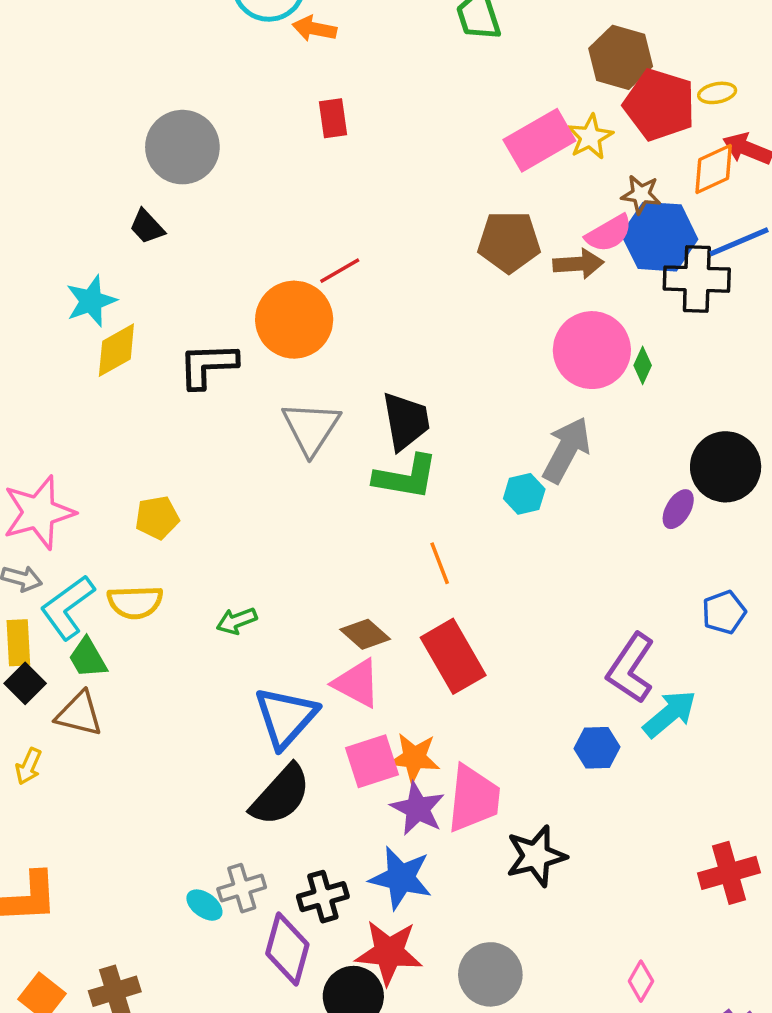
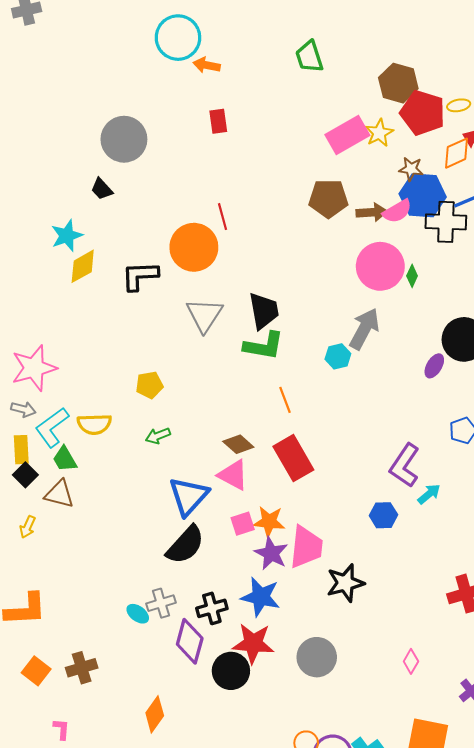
pink semicircle: (609, 233) -> (397, 211), moved
red line: (340, 271) -> (222, 217), turned -75
yellow pentagon: (157, 518) -> (149, 385), moved
cyan arrow: (670, 714) -> (429, 494), size x0.7
pink square: (372, 761) -> (243, 524), size x0.7

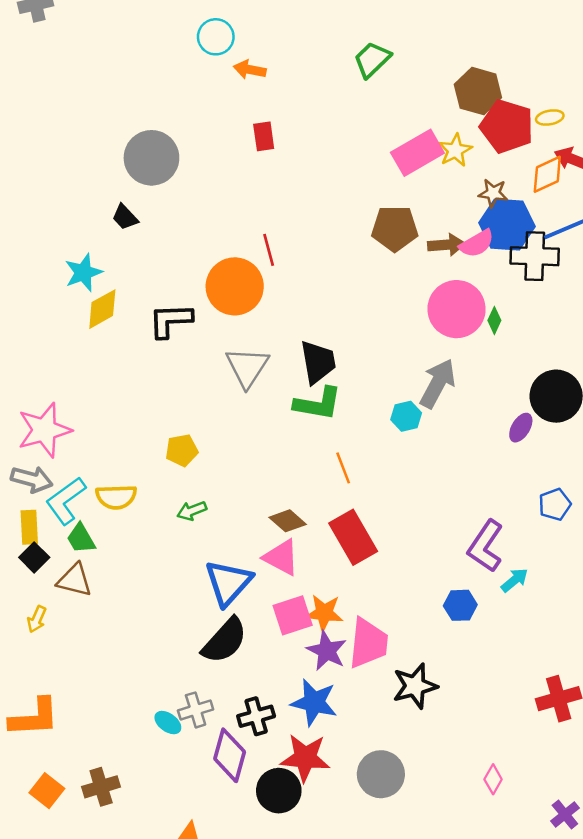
cyan circle: (178, 38) -> (216, 37), size x0.7
green trapezoid: (309, 57) -> (372, 60), turned 64
gray arrow: (23, 409) -> (32, 479), size x1.4
pink square: (243, 524) -> (293, 615), size x1.4

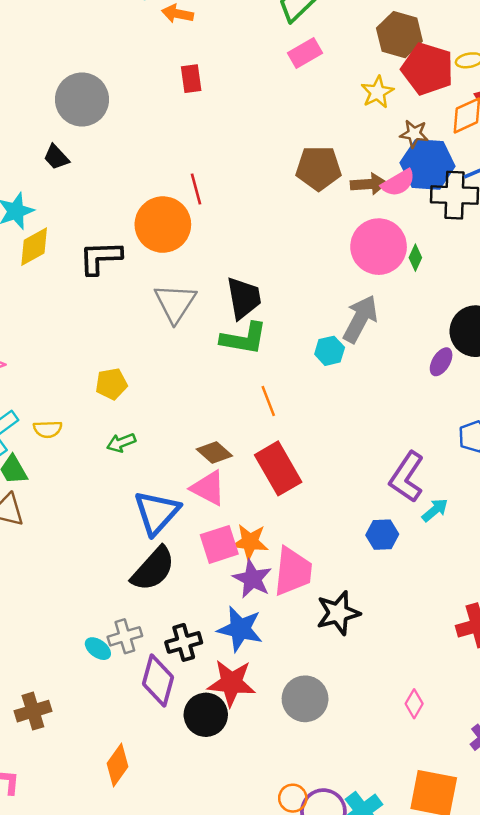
pink rectangle: (417, 153) -> (305, 53), moved, size x0.7
yellow semicircle: (116, 497) -> (48, 429), size x0.7

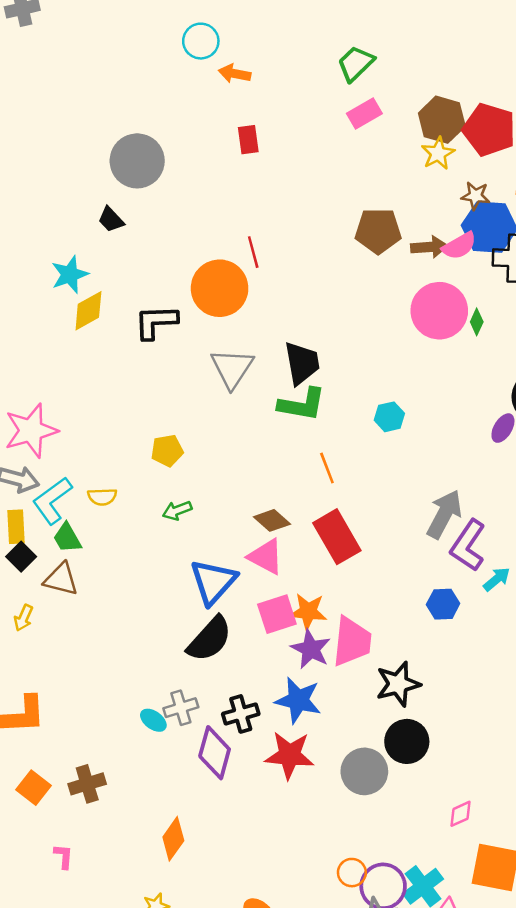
brown hexagon: (399, 35) -> (442, 120), moved
gray arrow: (360, 319) -> (444, 514), moved
pink diamond: (414, 704) -> (460, 814), moved, turned 36
black circle: (206, 715) -> (407, 741), moved

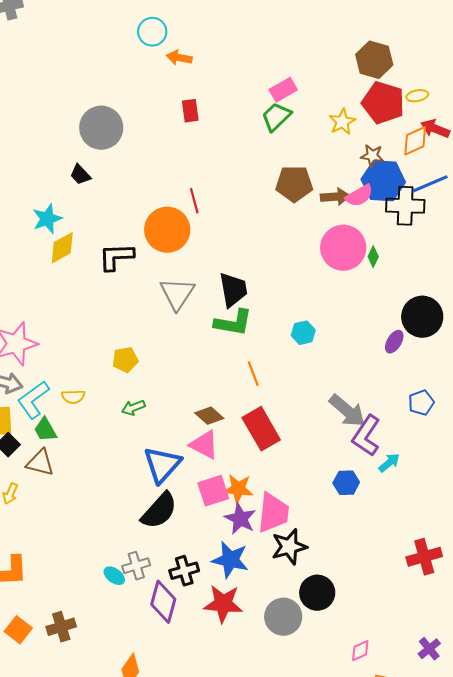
green trapezoid: (356, 64) -> (276, 117), moved
brown hexagon: (442, 120) -> (374, 60), moved
gray arrow: (444, 514) -> (347, 411), turned 102
black star: (398, 684) -> (289, 547), moved

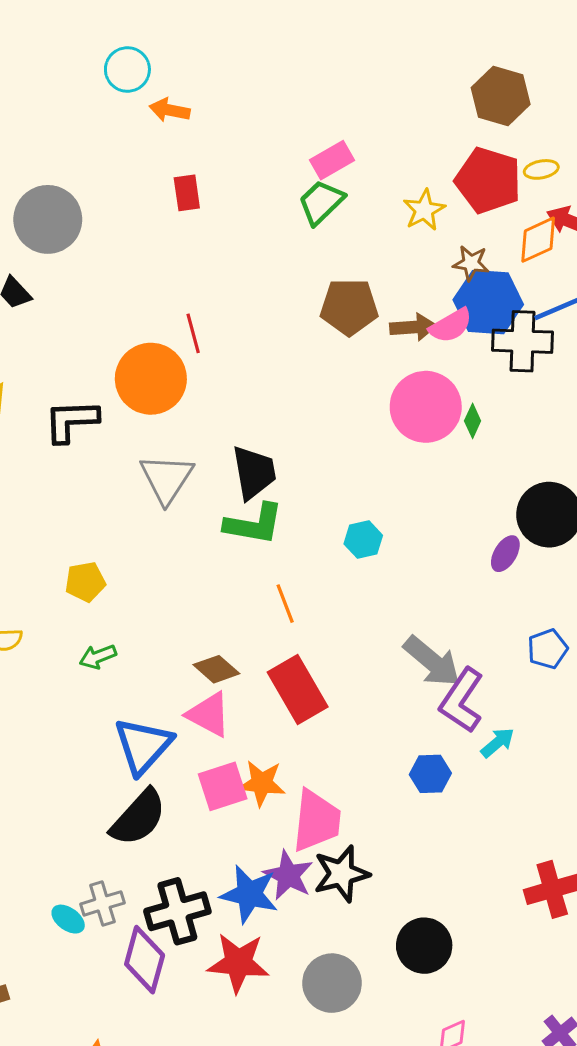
brown hexagon: (374, 60) -> (501, 96), moved
purple star: (240, 519) -> (288, 875), moved
black cross: (184, 571) -> (177, 911), size x1.4
black circle: (317, 593) -> (424, 946), moved

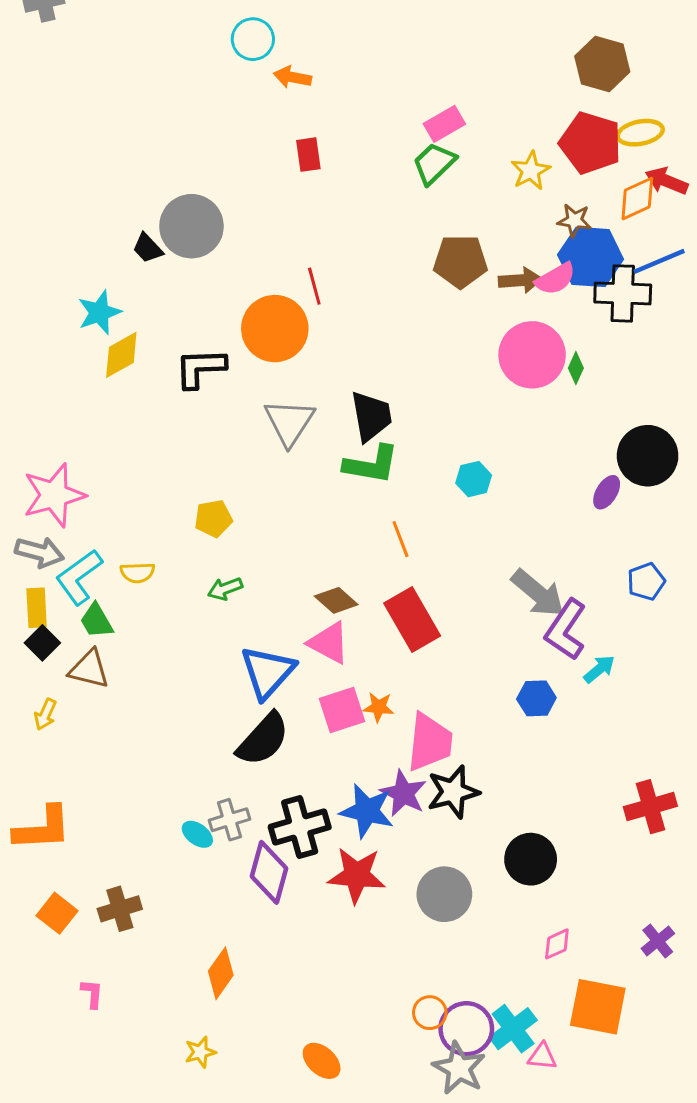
yellow ellipse: (541, 169) -> (640, 133), size x1.4
gray circle: (48, 219) -> (191, 226), moved
orange star: (262, 783) -> (379, 707), size x0.7

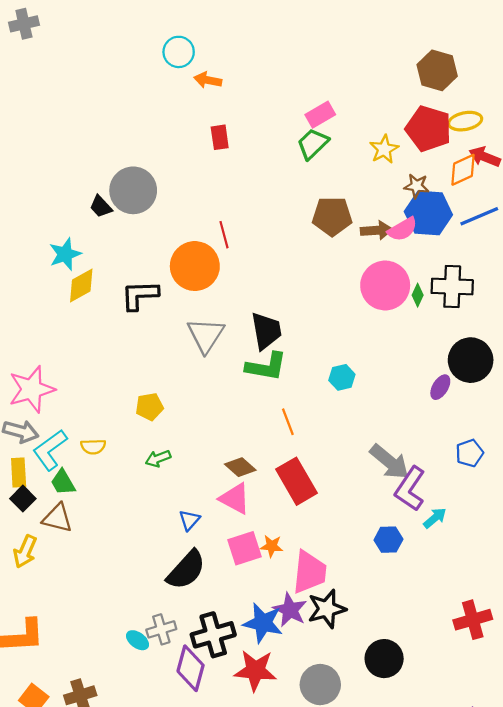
black cross: (623, 293) -> (452, 287), moved
blue triangle: (267, 672) -> (189, 520), size x0.5
yellow arrow: (45, 714) -> (25, 552), size x1.4

